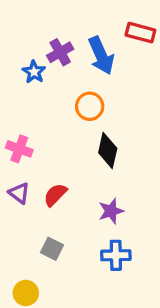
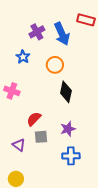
blue star: (34, 72) -> (23, 57), moved
purple triangle: (19, 193) -> (19, 145), moved
gray square: (52, 249) -> (41, 137), moved, turned -32

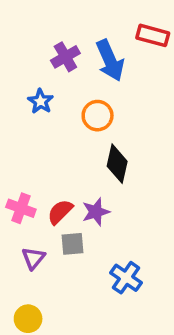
pink cross: (12, 91) -> (21, 208), moved
purple star: (68, 129) -> (96, 212), moved
purple triangle: (19, 145) -> (33, 258), turned 32
blue cross: (71, 156) -> (126, 278), turned 36

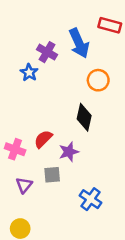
purple cross: (65, 57) -> (47, 52), moved, turned -30
orange circle: (98, 116) -> (98, 80), moved
red semicircle: (60, 212) -> (43, 139), moved

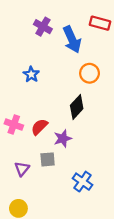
purple cross: (47, 52) -> (43, 27), moved
blue star: (29, 73) -> (31, 74), moved
black diamond: (84, 117) -> (77, 107), turned 30
pink cross: (15, 149) -> (14, 124), moved

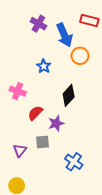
orange circle: (90, 73) -> (80, 56), moved
blue star: (31, 74) -> (44, 66), moved
pink cross: (14, 124) -> (18, 91), moved

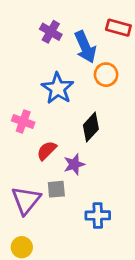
blue star: (44, 66) -> (58, 88), size x1.6
purple triangle: (20, 150) -> (26, 200), size x1.6
blue cross: (74, 162) -> (98, 215), turned -36

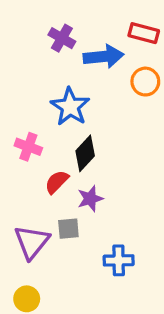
blue arrow: (85, 47) -> (104, 56), turned -72
orange circle: (106, 75) -> (145, 82), moved
black diamond: (91, 127) -> (85, 153), moved

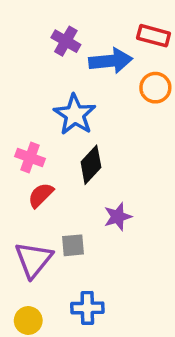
red semicircle: (57, 182) -> (41, 195), moved
purple star: (90, 199) -> (118, 217), moved
blue cross: (119, 260) -> (87, 308), moved

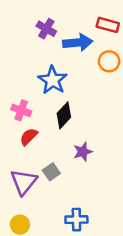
gray square: (73, 245) -> (51, 172), turned -30
blue cross: (87, 308) -> (76, 220), moved

